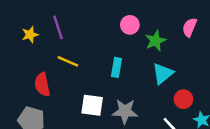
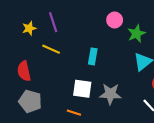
yellow line: (68, 61) -> (51, 49), moved
cyan rectangle: (116, 67) -> (93, 56), moved
red semicircle: (42, 85) -> (24, 71), moved

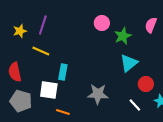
purple line: (53, 22) -> (43, 25), turned 36
cyan rectangle: (93, 56) -> (63, 72), moved
white square: (82, 89) -> (49, 90), moved

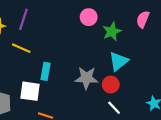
red circle: (146, 84) -> (111, 85), moved
gray star: (98, 94) -> (86, 78), moved
white line: (135, 105) -> (114, 108), moved

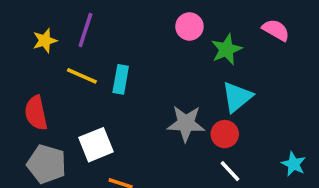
pink semicircle: (143, 19) -> (276, 30), turned 98
cyan rectangle: (46, 71) -> (121, 79), moved
white square: (30, 91) -> (96, 145), turned -30

